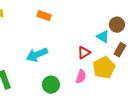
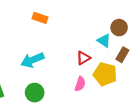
yellow pentagon: (104, 68) -> (105, 74), turned -30
green circle: (51, 85) -> (35, 93), moved

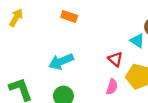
red triangle: (83, 58) -> (115, 59), turned -48

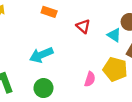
red triangle: (115, 59) -> (83, 26), moved

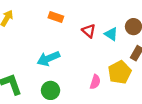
cyan triangle: (114, 35) -> (111, 34), moved
yellow pentagon: (115, 69) -> (120, 72), turned 30

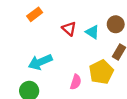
orange rectangle: (56, 17) -> (35, 14), turned -56
cyan arrow: (48, 59) -> (40, 62), moved

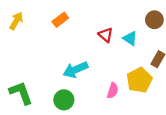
orange rectangle: (35, 14) -> (60, 20), moved
brown circle: (116, 24) -> (154, 20), moved

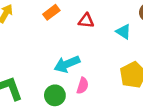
red triangle: (106, 35) -> (86, 21), moved, turned -35
pink semicircle: (113, 91) -> (83, 86), moved

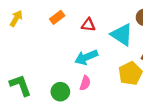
cyan triangle: (123, 32) -> (122, 35), size x1.6
cyan arrow: (67, 64) -> (86, 57), moved

